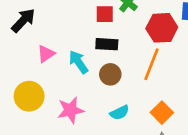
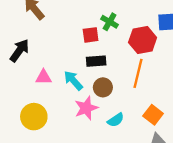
pink triangle: (46, 54) -> (44, 77), turned 42
pink star: (71, 110) -> (86, 108), moved

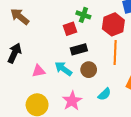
pink star: (86, 108) -> (72, 101), moved

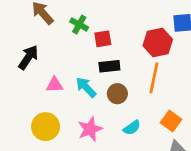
green cross: (83, 15) -> (79, 24), moved

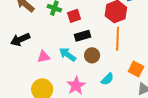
black arrow: (28, 57) -> (20, 39), turned -138

